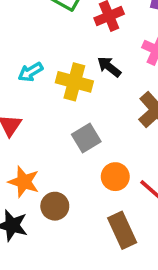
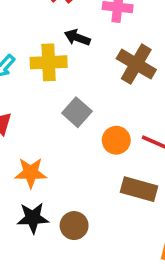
brown circle: (55, 206) -> (74, 226), moved
brown rectangle: (122, 230) -> (139, 189), turned -32

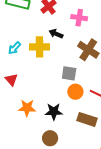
gray square: (77, 112) -> (69, 73), moved, turned -35
black star: (33, 218) -> (54, 112), moved

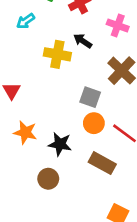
cyan arrow: (14, 48) -> (26, 21), moved

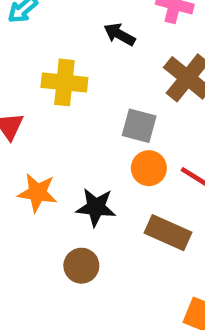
yellow cross: (57, 54) -> (64, 82), moved

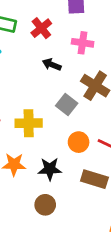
yellow cross: (64, 82) -> (29, 123), moved
gray square: (139, 126) -> (67, 104), moved, turned 30

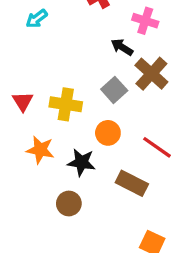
black arrow: (52, 65) -> (122, 47), moved
orange circle: (79, 142) -> (108, 133), moved

